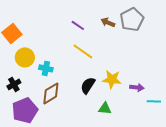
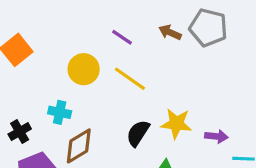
gray pentagon: (132, 19) -> (208, 28), turned -30
yellow circle: (25, 57) -> (84, 69), moved
cyan cross: (46, 68) -> (60, 112), moved

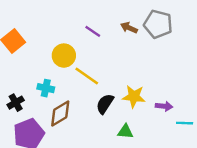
yellow line: (130, 79) -> (87, 76), moved

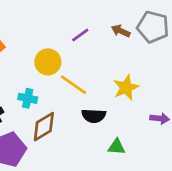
purple line: (93, 31) -> (80, 35), turned -70
yellow star: (134, 97) -> (126, 88), moved, turned -30
black semicircle: (105, 104) -> (94, 116), turned -120

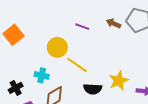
purple line: (80, 35) -> (82, 27), turned 56
yellow star: (126, 88) -> (119, 81), moved

